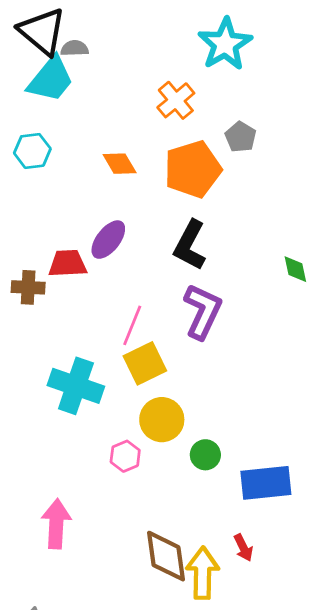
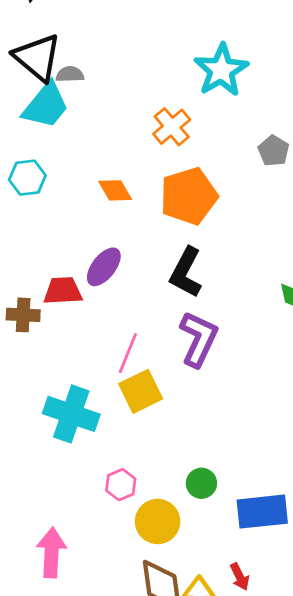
gray pentagon: (241, 137) -> (274, 151), moved
yellow circle: (162, 420) -> (158, 521), moved

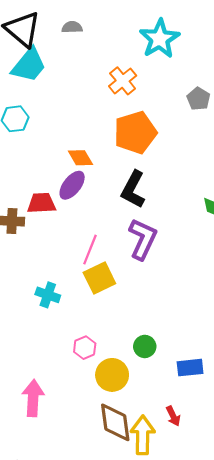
gray semicircle: (70, 74) -> (72, 27), moved
orange diamond: (115, 190) -> (80, 158), moved
cyan cross: (71, 414) -> (48, 295), size x0.6
blue rectangle: (262, 512) -> (190, 368), size x0.7

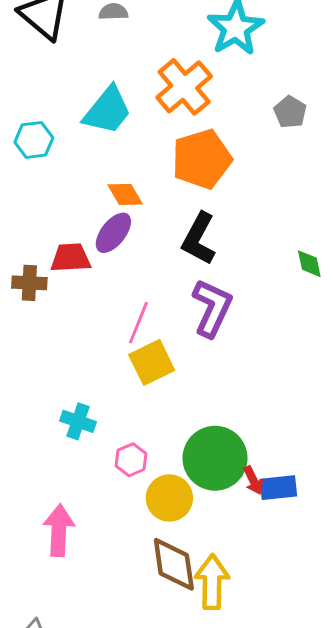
cyan trapezoid: (29, 65) -> (107, 110), moved
orange cross: (123, 81) -> (184, 87), size x1.4
cyan cross: (48, 295) -> (78, 421), moved
green circle: (145, 346) -> (215, 458), size x2.0
red arrow: (173, 416) -> (253, 480), moved

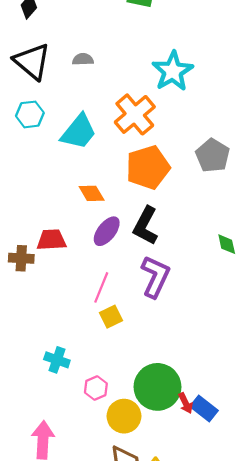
gray pentagon: (290, 112) -> (213, 156), moved, size x1.4
cyan hexagon: (34, 140) -> (30, 114), moved
purple ellipse: (113, 233) -> (107, 231), moved
yellow square: (152, 362) -> (111, 317), size x0.7
blue rectangle: (278, 488) -> (204, 409), turned 44

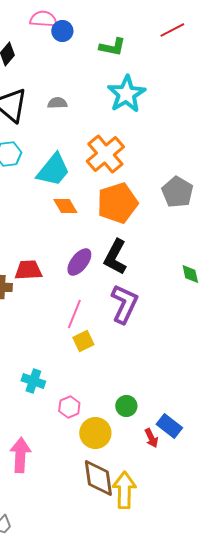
cyan star: (173, 71) -> (126, 94), moved
orange diamond: (92, 193) -> (65, 206), moved
green circle: (157, 387) -> (126, 406), size x0.5
red arrow: (186, 403) -> (151, 438), moved

